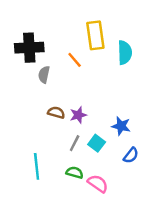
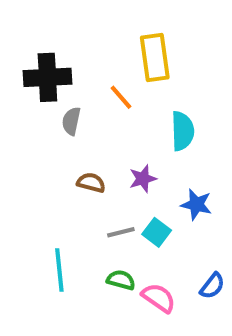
cyan semicircle: (125, 53) -> (183, 131), moved
purple star: (78, 115) -> (143, 179), moved
gray line: (75, 143) -> (121, 232), turned 49
blue semicircle: (131, 155) -> (212, 286), moved

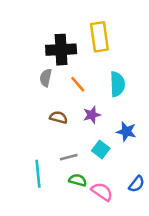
black cross: (47, 77) -> (61, 50), moved
orange line: (121, 97) -> (78, 84), moved
gray line: (121, 232) -> (69, 157), moved

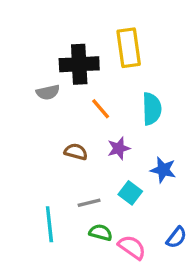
gray semicircle: (46, 78) -> (48, 92), moved, turned -114

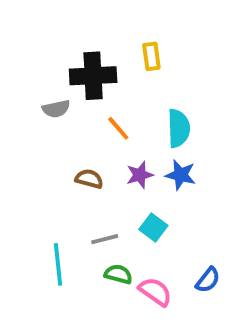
yellow rectangle: (129, 48) -> (151, 56), size x0.6
blue star: (163, 170) -> (181, 175), moved

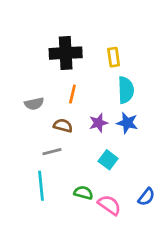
yellow rectangle: (151, 56) -> (114, 57), moved
gray semicircle: (56, 109) -> (34, 104), moved
orange line: (118, 128) -> (72, 94), moved, turned 54
gray line: (105, 239) -> (52, 152), moved

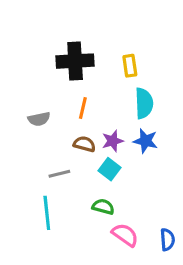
brown semicircle: (63, 126) -> (84, 144), moved
cyan square: (108, 160) -> (109, 169), moved
green semicircle: (83, 193) -> (103, 207), moved
blue semicircle: (146, 197) -> (167, 240), moved, turned -42

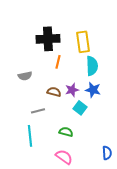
yellow rectangle: (130, 66) -> (83, 42), size x1.5
orange line: (83, 108) -> (58, 62), moved
cyan square: (109, 169) -> (80, 108), moved
pink semicircle: (125, 235) -> (64, 157), moved

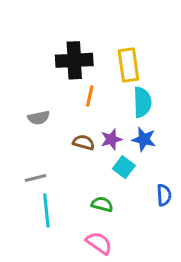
gray line: (38, 111) -> (36, 178), moved
blue semicircle: (107, 153) -> (164, 195), moved

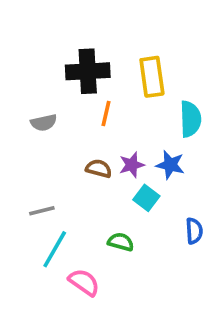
cyan semicircle: (142, 102) -> (190, 119), moved
gray semicircle: (39, 118) -> (44, 123), moved
cyan line: (46, 211) -> (55, 249), turned 36
pink semicircle: (99, 243) -> (84, 282), moved

